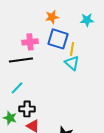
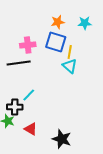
orange star: (52, 17) -> (58, 22), moved
cyan line: (17, 88) -> (29, 95), moved
black cross: (27, 109) -> (15, 107), moved

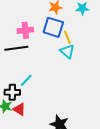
yellow line: (70, 52) -> (67, 37), turned -32
red triangle: (31, 129) -> (19, 109), moved

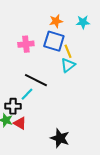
black line: (16, 48) -> (36, 80), moved, turned 35
cyan triangle: (67, 51) -> (68, 65), turned 42

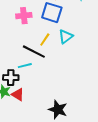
yellow line: (68, 51) -> (45, 40), moved, turned 56
cyan line: (27, 94) -> (25, 66), turned 32

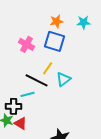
pink cross: (24, 16) -> (27, 44), turned 35
cyan triangle: (66, 37) -> (64, 79), moved

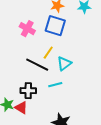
cyan line: (28, 94) -> (55, 85), moved
black cross: (14, 106) -> (28, 91), moved

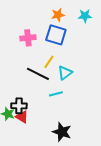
pink cross: (27, 29) -> (28, 38), turned -35
black cross: (28, 91) -> (19, 106), moved

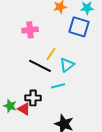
blue square: (56, 35) -> (79, 27), moved
black cross: (19, 106) -> (33, 98), moved

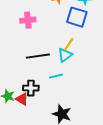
yellow line: (51, 54) -> (69, 44), moved
black line: (40, 66) -> (38, 56), turned -35

